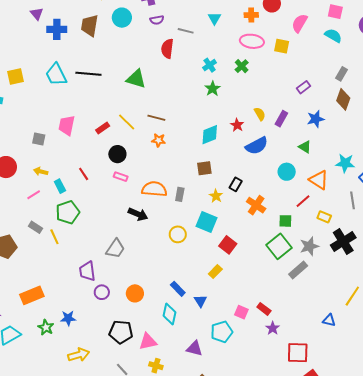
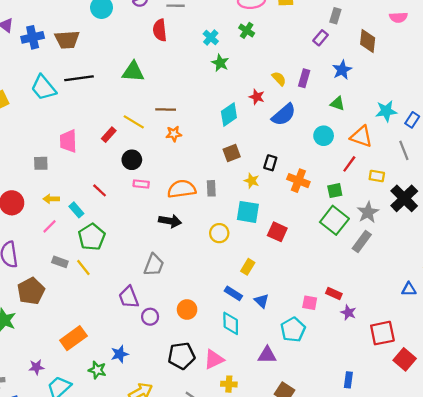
brown trapezoid: (90, 26) -> (67, 40), moved, turned -90
gray rectangle: (341, 74) -> (335, 16), moved
yellow rectangle: (215, 271) -> (248, 267), moved

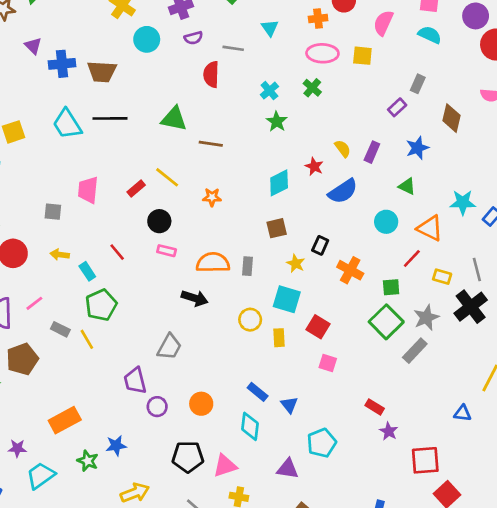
brown line: (166, 110) -> (211, 144), moved
gray line: (404, 150) -> (477, 270), moved
pink line: (50, 226) -> (34, 303), moved
yellow rectangle: (248, 267) -> (279, 338), moved, turned -42
pink square: (310, 303) -> (328, 363), moved

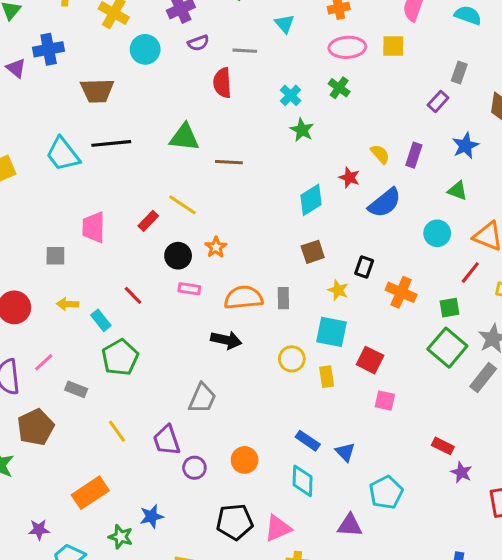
blue cross: (62, 64) -> (49, 49), moved
orange star: (212, 197) -> (216, 247), moved, turned -30
yellow line: (87, 339) -> (117, 431), moved

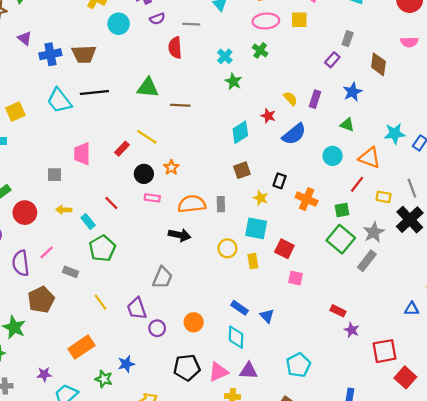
blue cross: (49, 49) -> (50, 54), moved
cyan pentagon: (386, 492) -> (298, 365), moved
purple triangle: (350, 525) -> (248, 371), moved

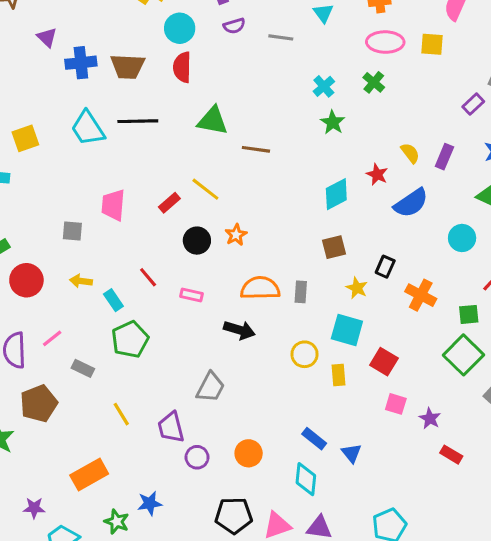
red semicircle: (175, 48) -> (182, 67), moved
pink rectangle: (152, 198) -> (191, 295), moved
purple star: (352, 330) -> (430, 418), moved

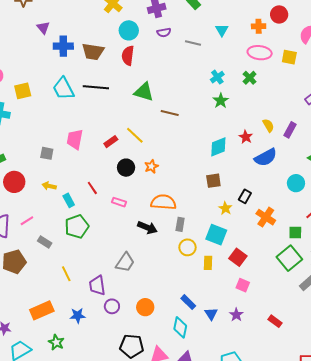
gray rectangle: (301, 292) -> (180, 224), moved
purple star: (430, 418) -> (236, 315), moved
blue star: (150, 503) -> (78, 316), moved

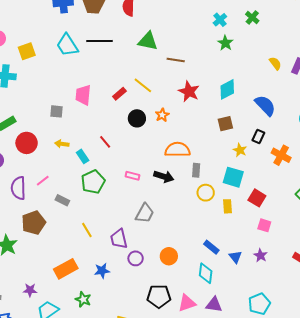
red star: (246, 137) -> (189, 91), moved, size x1.5
blue semicircle: (266, 157) -> (265, 105), moved, turned -100
pink rectangle: (119, 202) -> (133, 176), moved

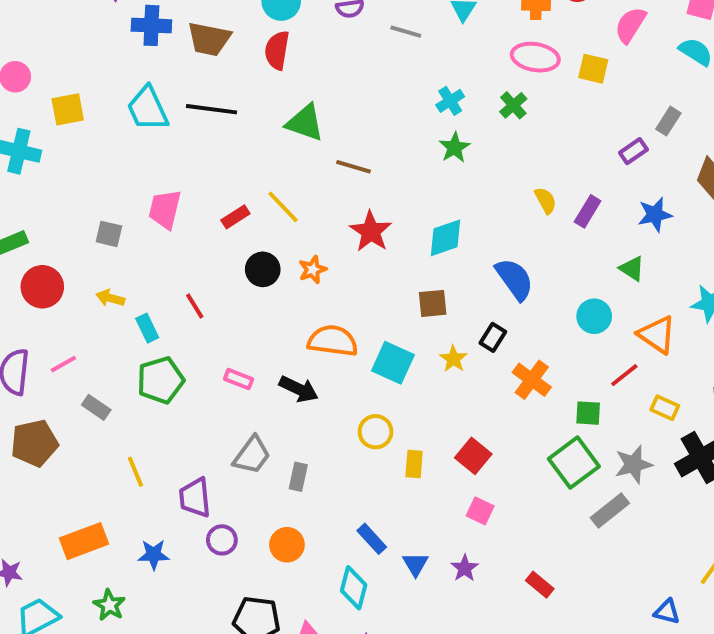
gray rectangle: (196, 170) -> (298, 477), moved
cyan square: (233, 177) -> (393, 363), moved

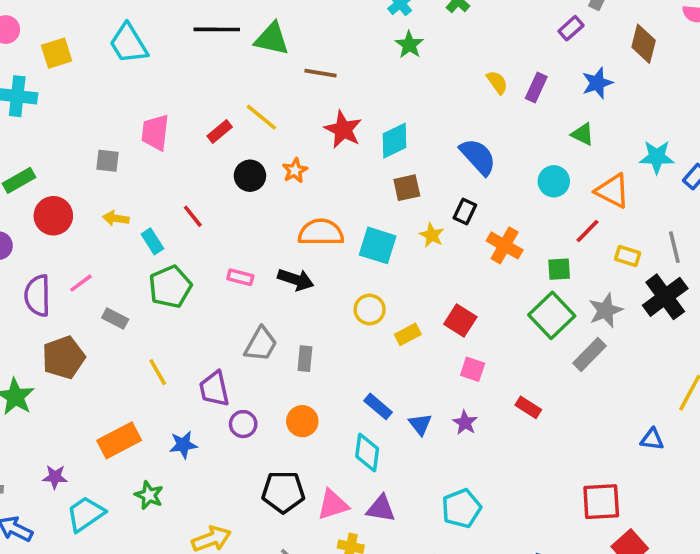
black line: (211, 109) -> (217, 29), moved
cyan diamond: (446, 238) -> (395, 141), moved
yellow rectangle: (414, 464) -> (408, 334), turned 65
red rectangle: (540, 585) -> (528, 407), moved

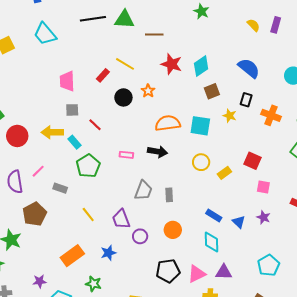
gray square: (108, 161) -> (72, 110), moved
yellow arrow: (116, 218) -> (52, 132), size x1.5

